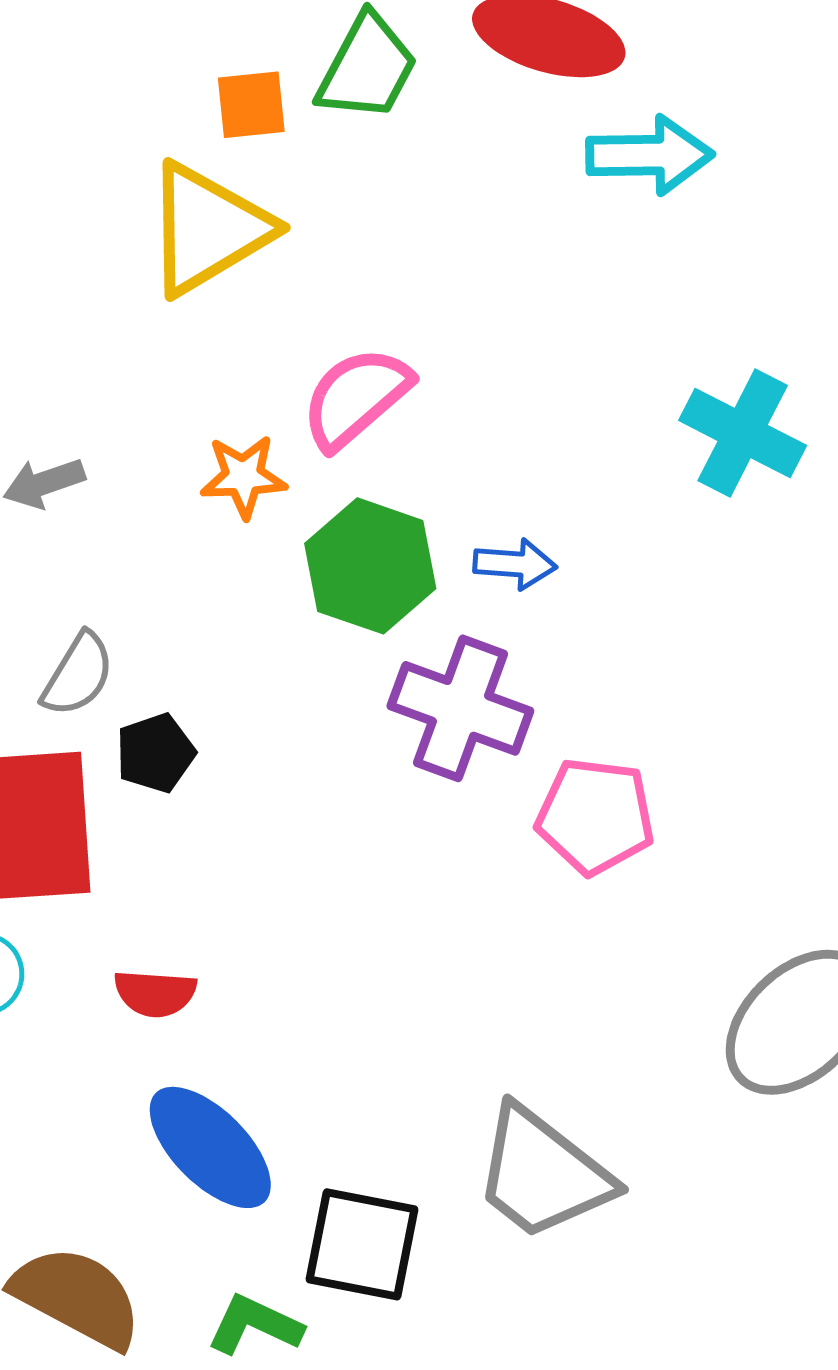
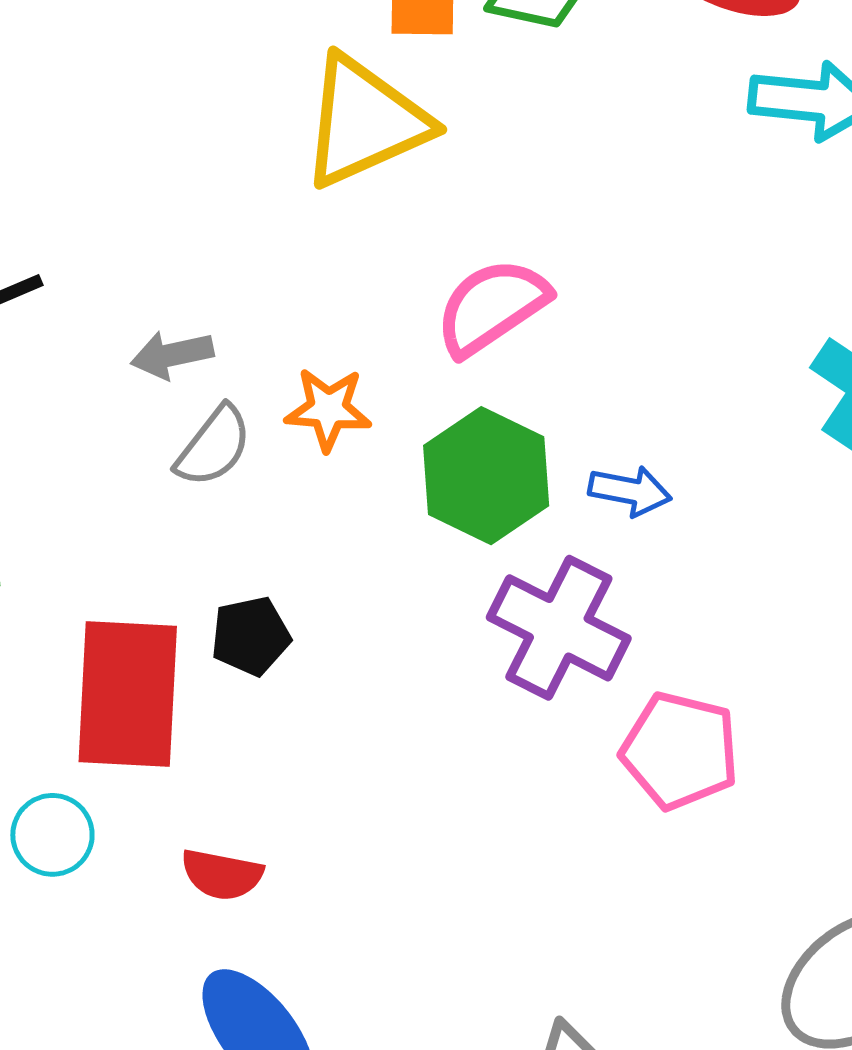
orange star: (243, 476) -> (328, 409), moved
gray semicircle: (78, 675) -> (214, 446), moved

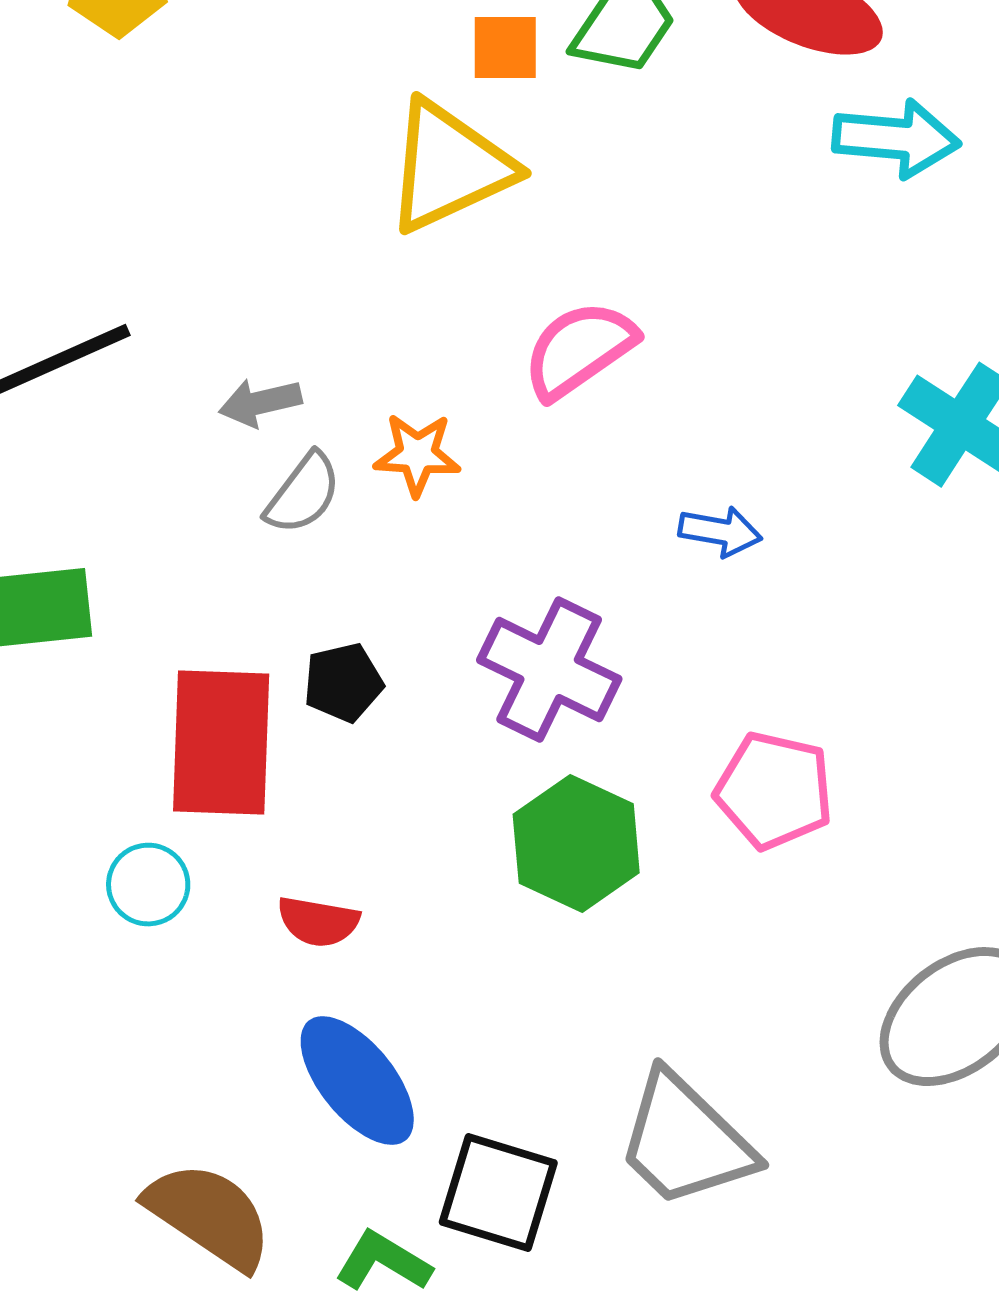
green hexagon: (486, 476) -> (576, 844), moved
purple cross: (559, 628) -> (549, 670), moved

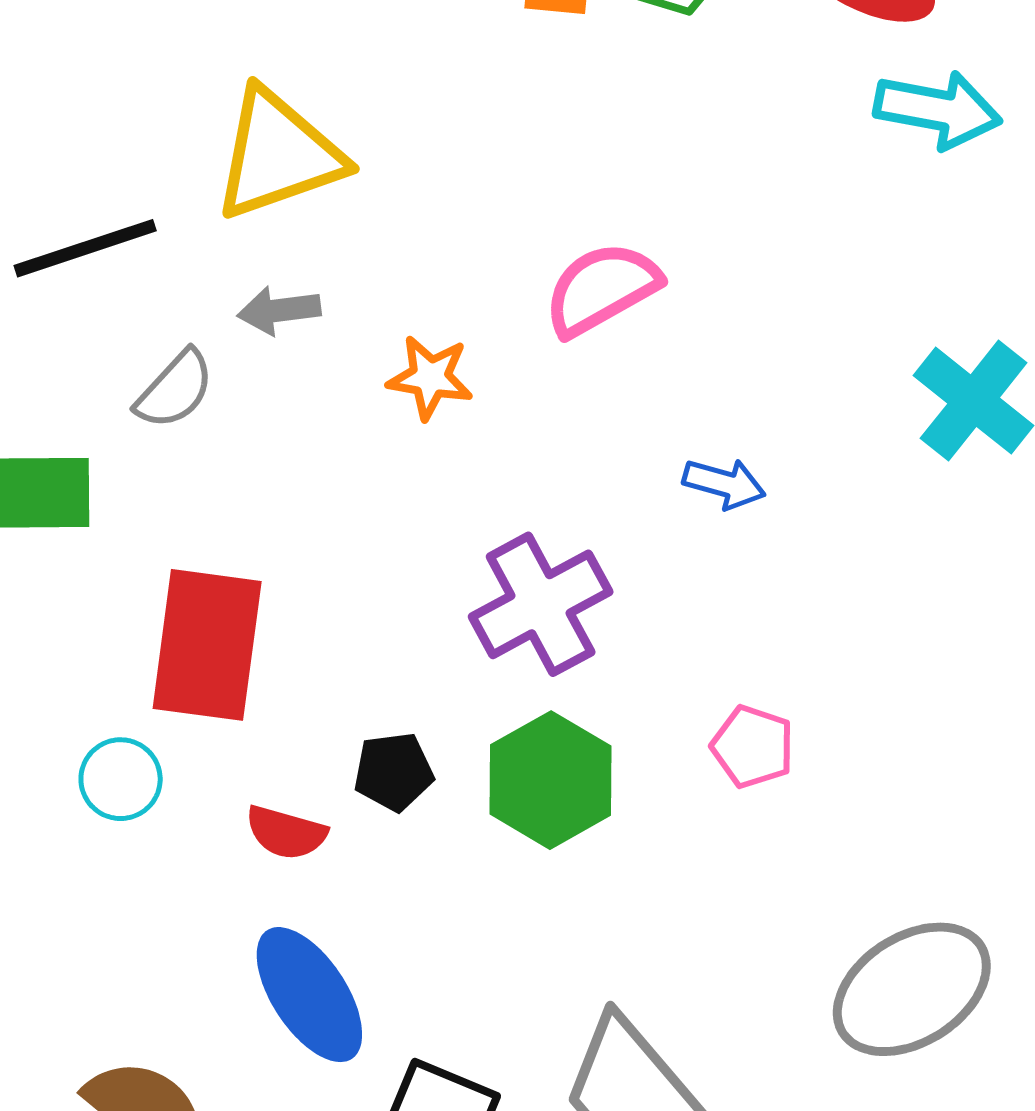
yellow triangle: (449, 167) -> (278, 155), moved
gray semicircle: (303, 494) -> (175, 390), moved
purple cross: (549, 670) -> (541, 604), turned 30
black pentagon: (343, 683) -> (394, 772), moved
pink pentagon: (774, 791) -> (753, 747), size x0.7

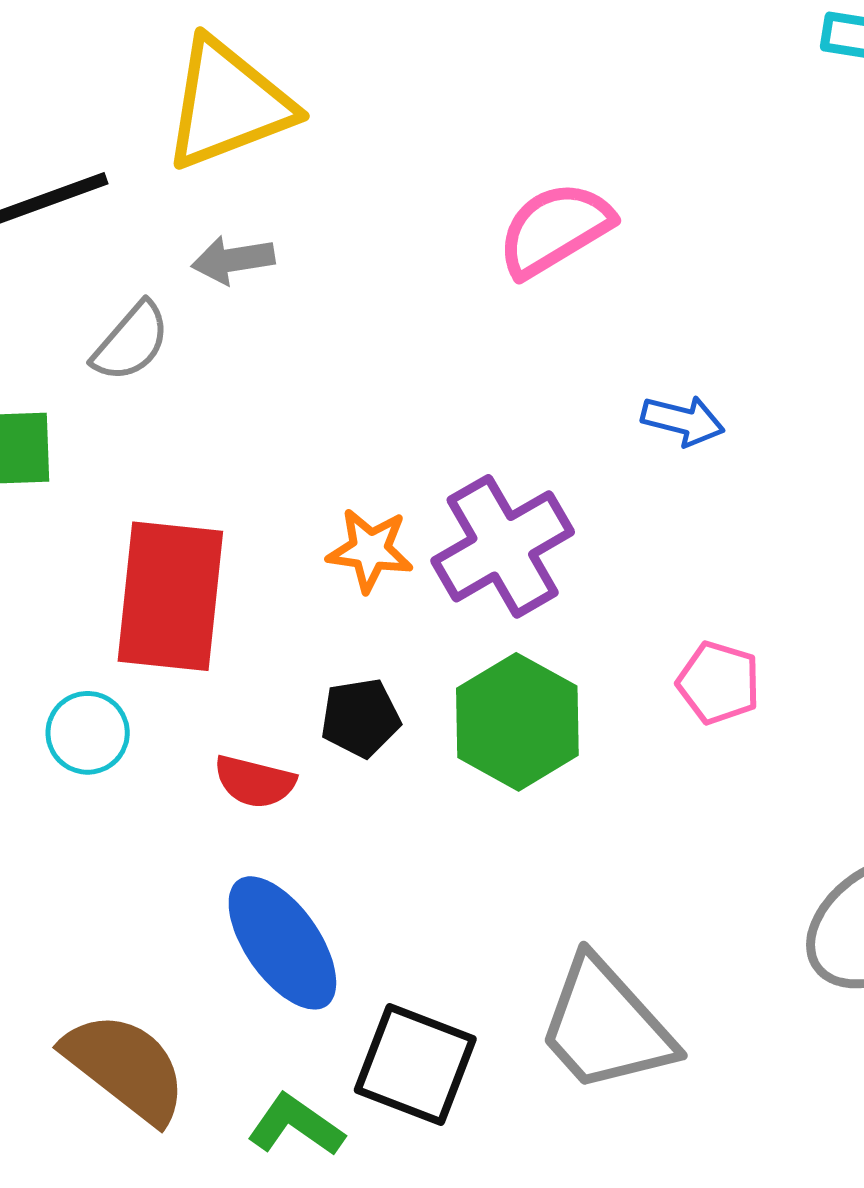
orange star: (430, 377) -> (370, 550), moved

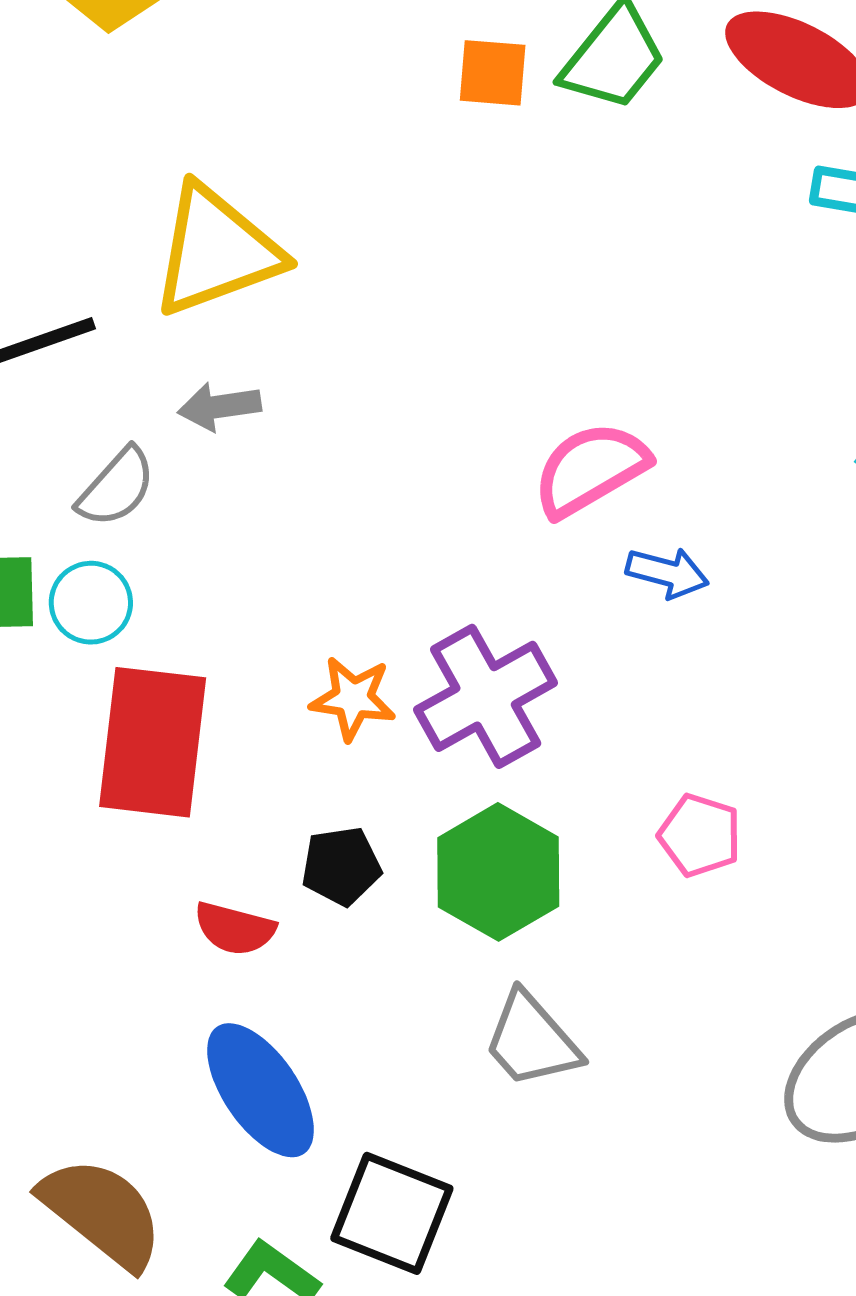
pink semicircle: (555, 229) -> (591, 469), moved
cyan circle: (88, 733) -> (91, 603), moved
gray trapezoid: (605, 1026) -> (532, 1040), moved, size x0.7

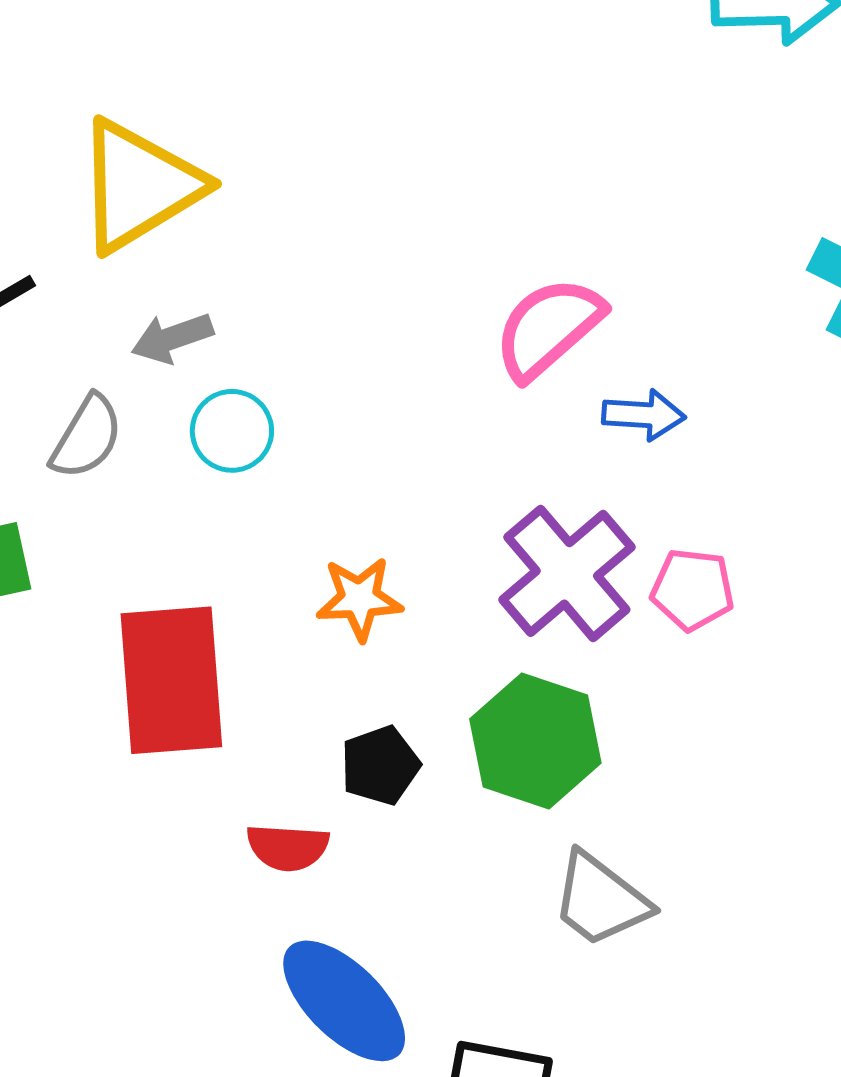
cyan circle: (91, 603) -> (232, 431), moved
purple cross: (486, 696) -> (567, 573), moved
pink pentagon: (700, 835) -> (692, 590), moved

